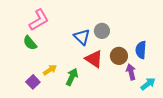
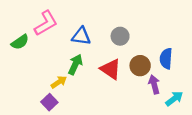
blue triangle: (82, 37) -> (81, 36), moved, turned -36
green semicircle: (30, 43) -> (20, 42), moved, turned -84
green arrow: (72, 77) -> (75, 64), moved
purple square: (33, 82) -> (49, 102), moved

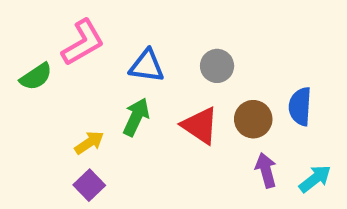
yellow arrow: (59, 82) -> (89, 143), moved
purple arrow: (154, 84) -> (266, 170), moved

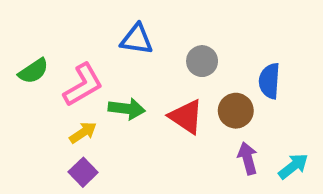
pink L-shape: (83, 43) -> (83, 85), moved
blue triangle: (147, 66) -> (137, 39), moved
blue semicircle: (300, 106) -> (269, 81), moved
green arrow: (136, 117) -> (127, 109), turned 72

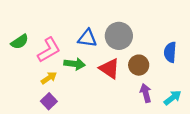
blue triangle: (137, 39) -> (87, 38), moved
gray circle: (202, 61) -> (119, 36), size x1.5
blue semicircle: (269, 81) -> (170, 52), moved

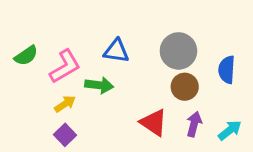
gray circle: (119, 36) -> (178, 51), moved
red triangle: (110, 69) -> (154, 122), moved
purple arrow: (146, 93) -> (194, 124), turned 30

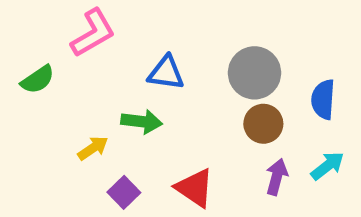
pink L-shape: (65, 67) -> (93, 33), moved
red triangle: (154, 122) -> (195, 188), moved
cyan arrow: (230, 130) -> (328, 166), moved
purple square: (65, 135) -> (124, 192), moved

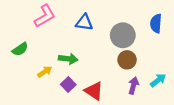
blue triangle: (166, 73) -> (84, 22), moved
green semicircle: (38, 79) -> (20, 49), moved
blue semicircle: (323, 99) -> (156, 24), moved
purple square: (124, 192) -> (68, 84), moved

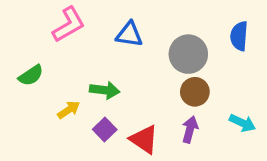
cyan arrow: (158, 80) -> (242, 123), turned 63
purple arrow: (133, 86) -> (190, 129), moved

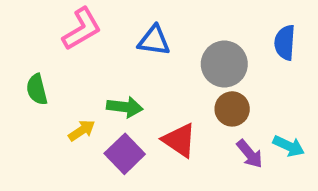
green semicircle: (31, 75) -> (37, 89), turned 110
purple square: (105, 129) -> (125, 154), size x1.4
purple arrow: (190, 129) -> (250, 154), moved, turned 125
red triangle: (144, 139) -> (179, 140), moved

